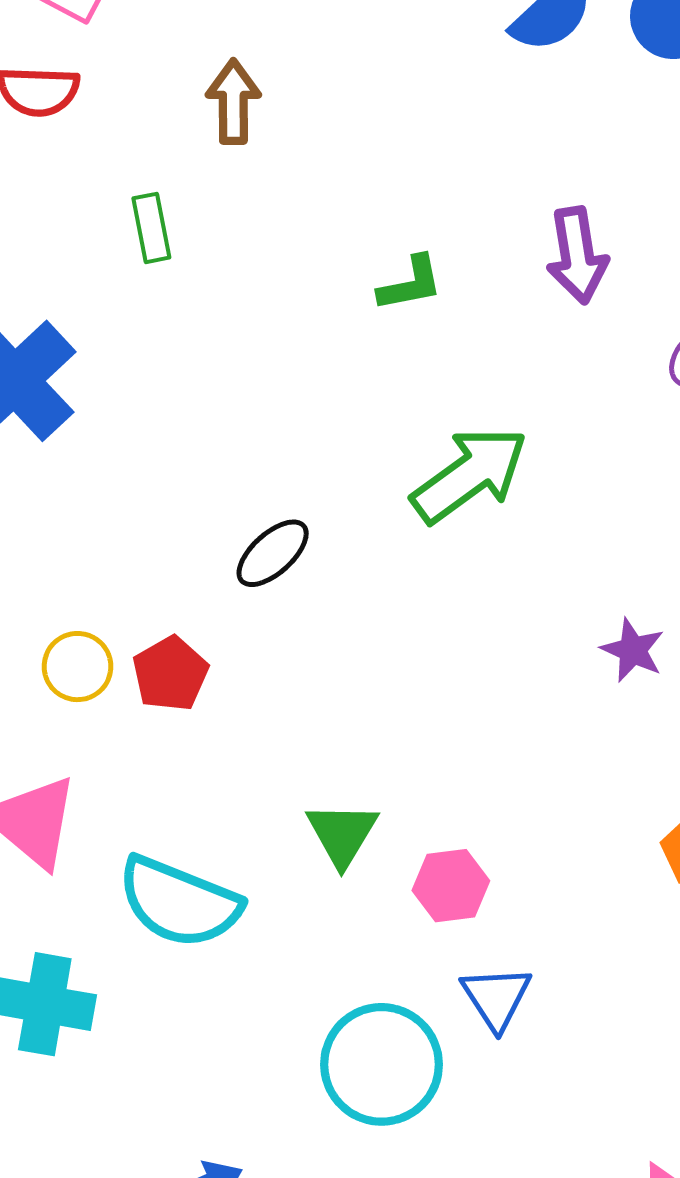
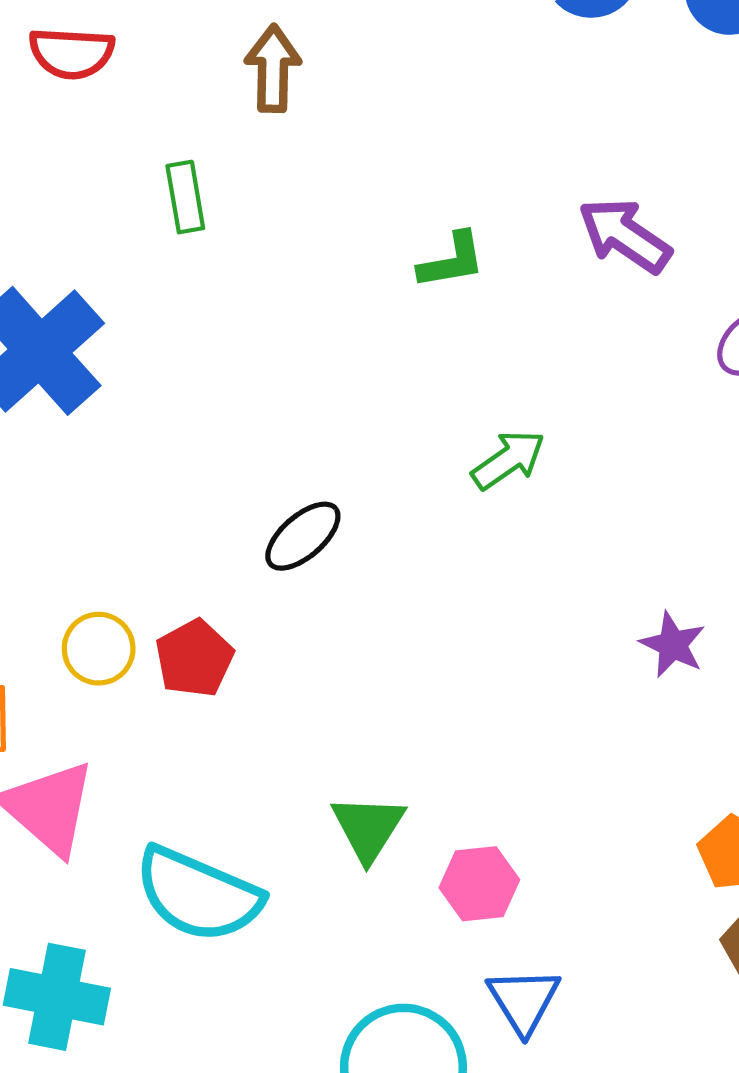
purple arrow: (577, 255) -> (625, 235), turned 132
green arrow: (470, 475) -> (508, 460), size x0.6

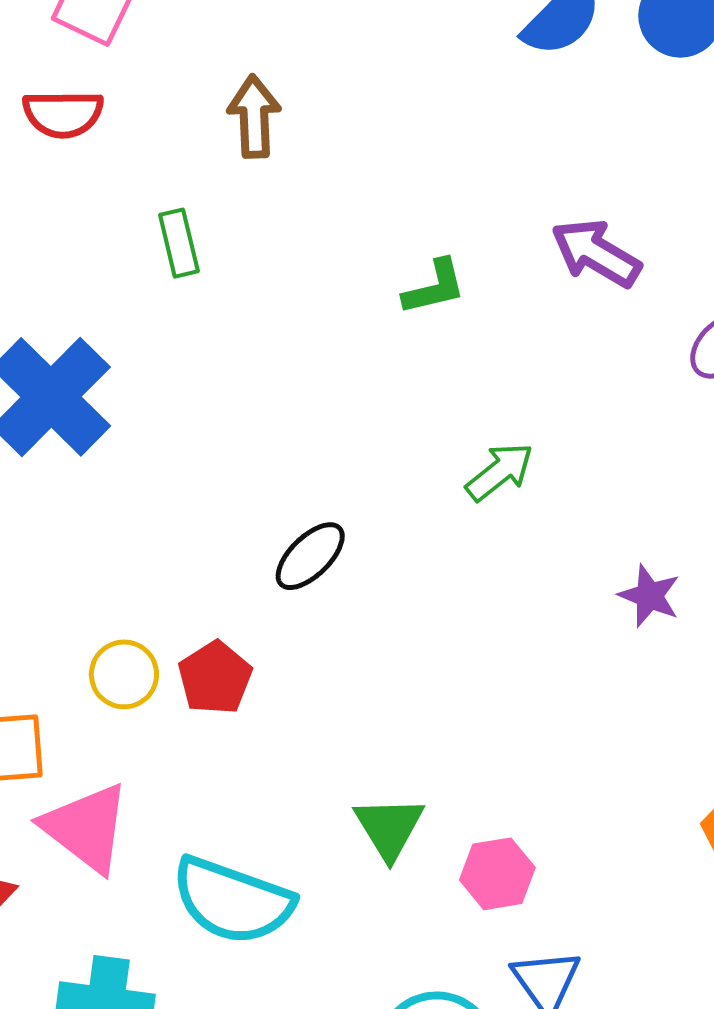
purple star: (673, 645) -> (649, 596), moved

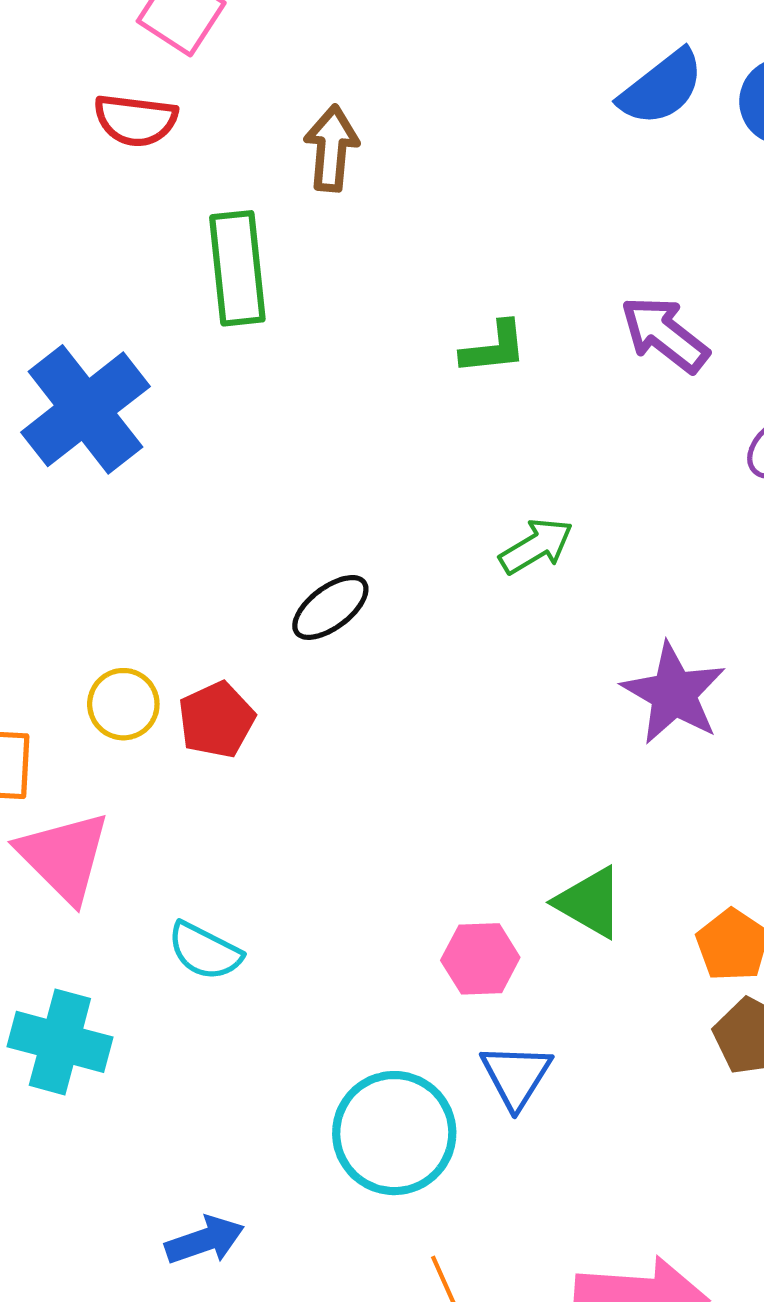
green rectangle: (179, 243) -> (237, 268), size x1.6
purple star: (649, 596) -> (674, 693), size x1.6
green triangle: (389, 828) -> (590, 902), moved, turned -36
cyan semicircle: (233, 901) -> (205, 951), size x0.6

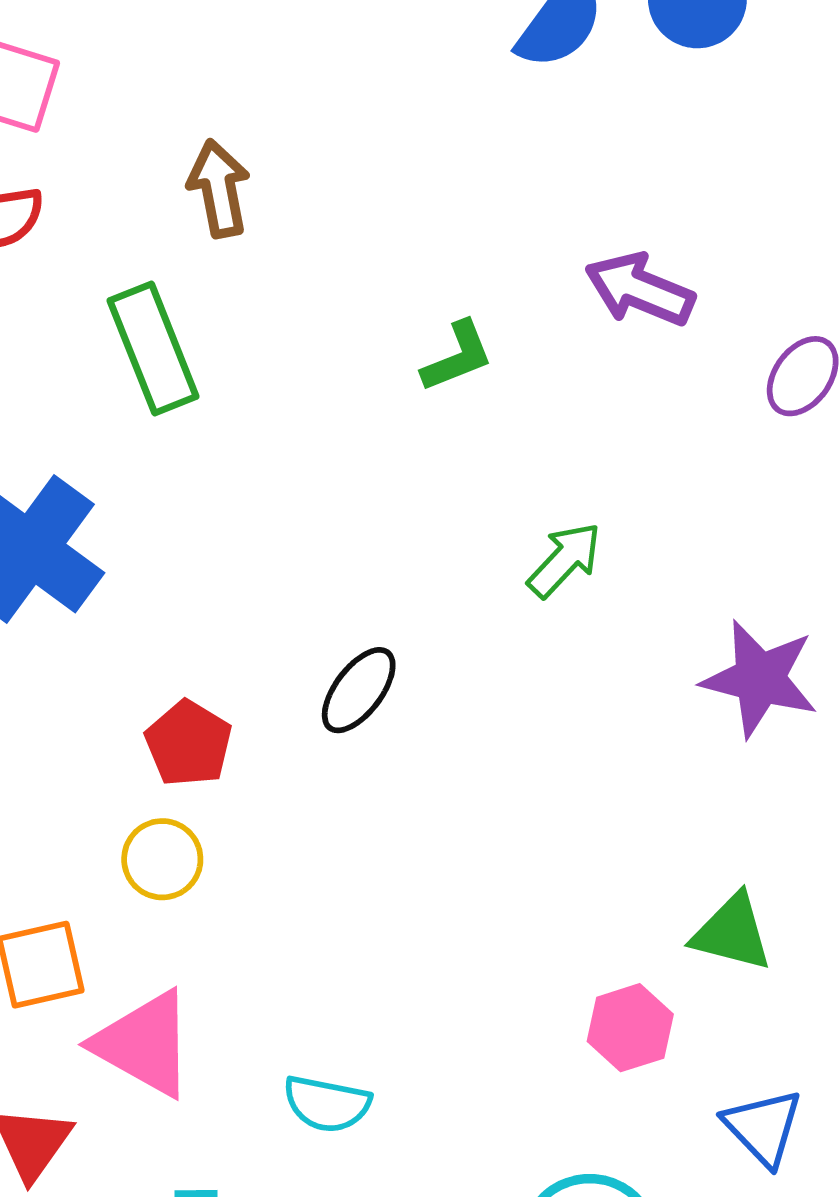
red pentagon: (216, 720) -> (189, 743), moved
blue triangle: (516, 1076) -> (763, 1127), moved

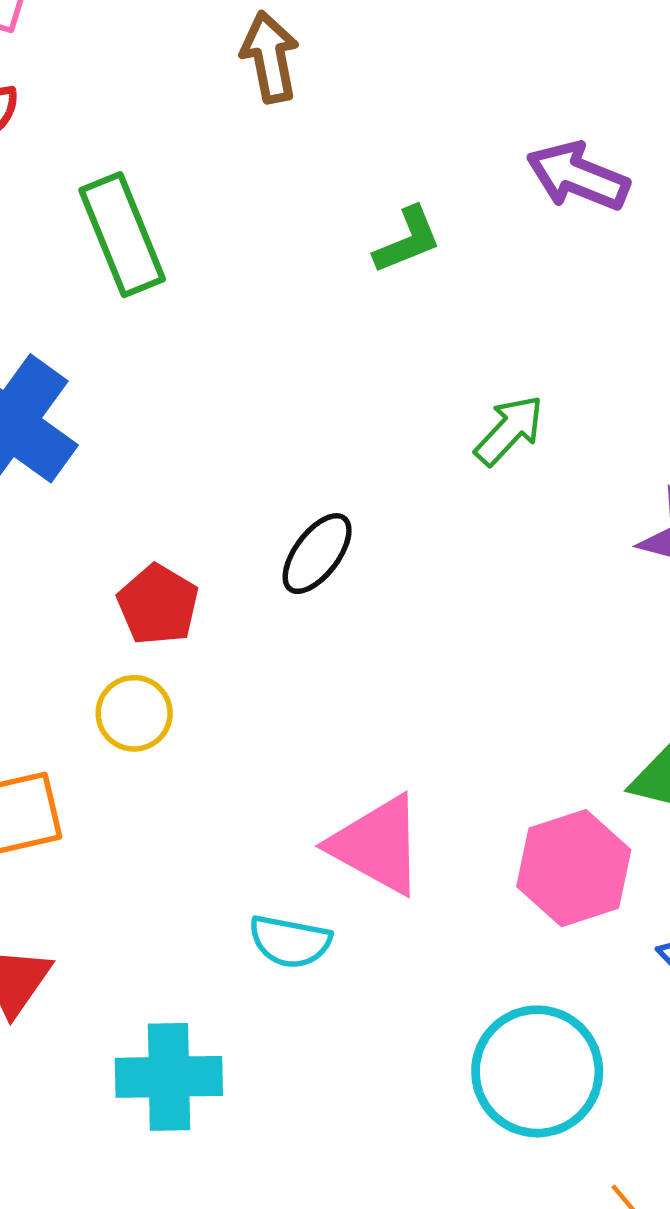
brown arrow: (219, 189) -> (270, 57), moved
pink hexagon: (630, 1028) -> (574, 868), size x1.4
pink triangle: (144, 1044) -> (377, 845), moved

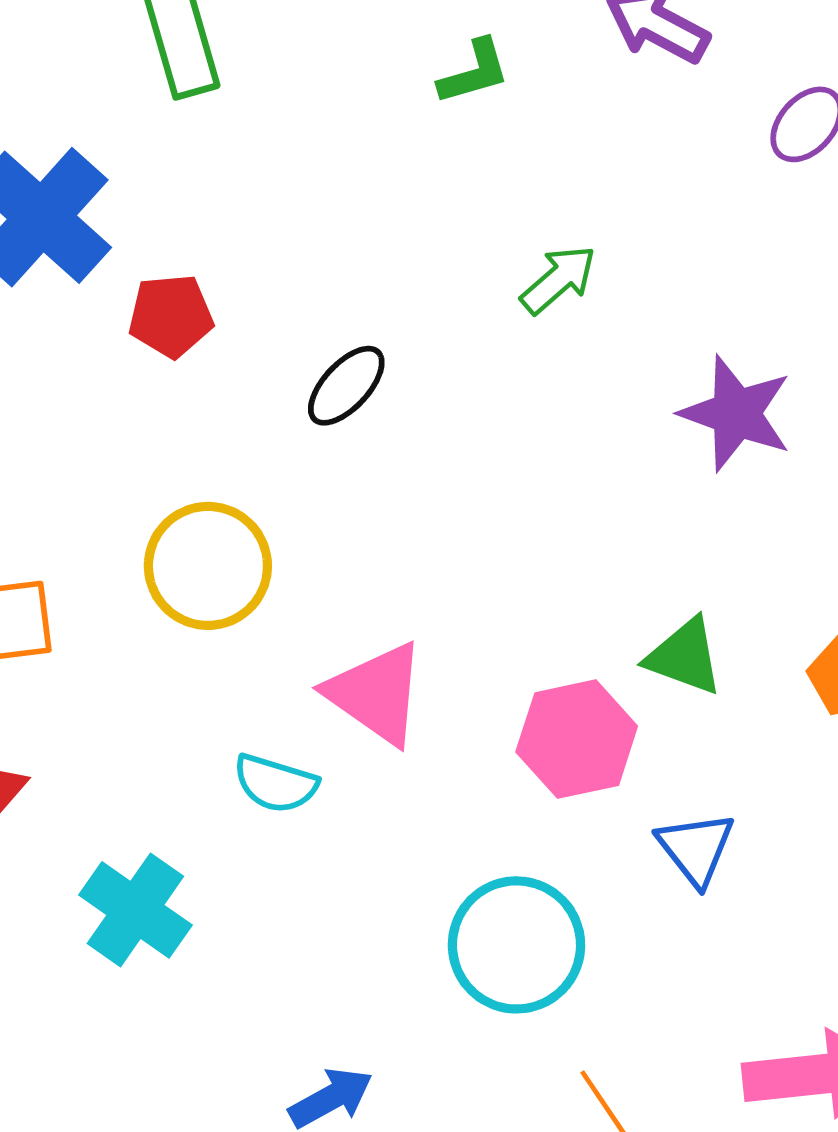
red pentagon: (158, 605) -> (171, 316), moved, turned 30
yellow circle: (134, 713) -> (208, 566), moved, size x1.6
cyan cross: (169, 1077) -> (135, 910), turned 30

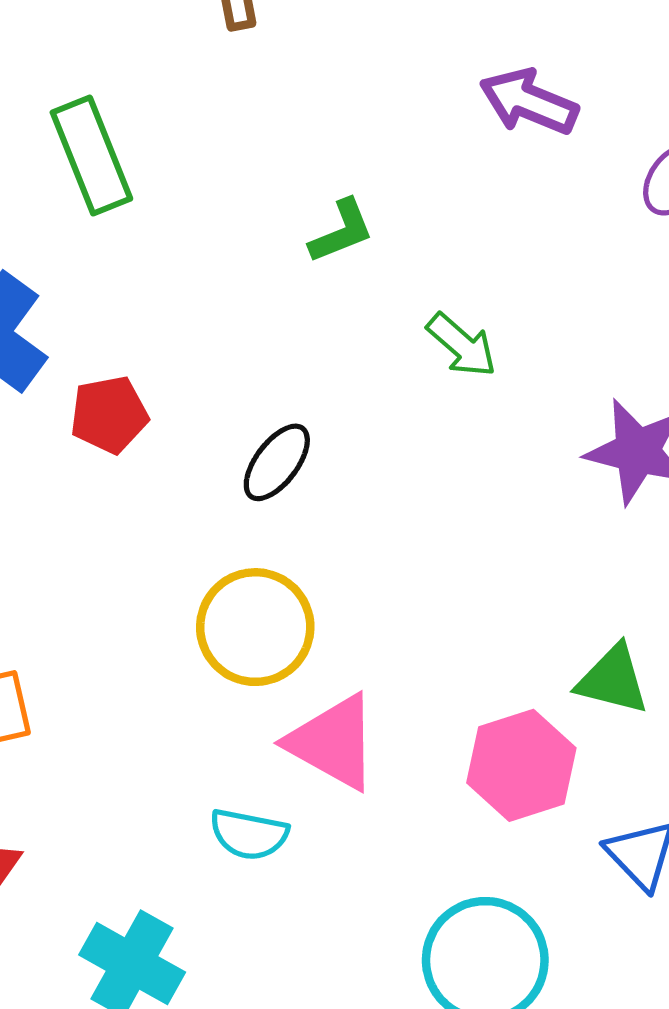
green L-shape: (474, 72) -> (341, 231), moved
green arrow: (558, 280) -> (462, 345), turned 88
yellow circle: (208, 566) -> (255, 627), moved

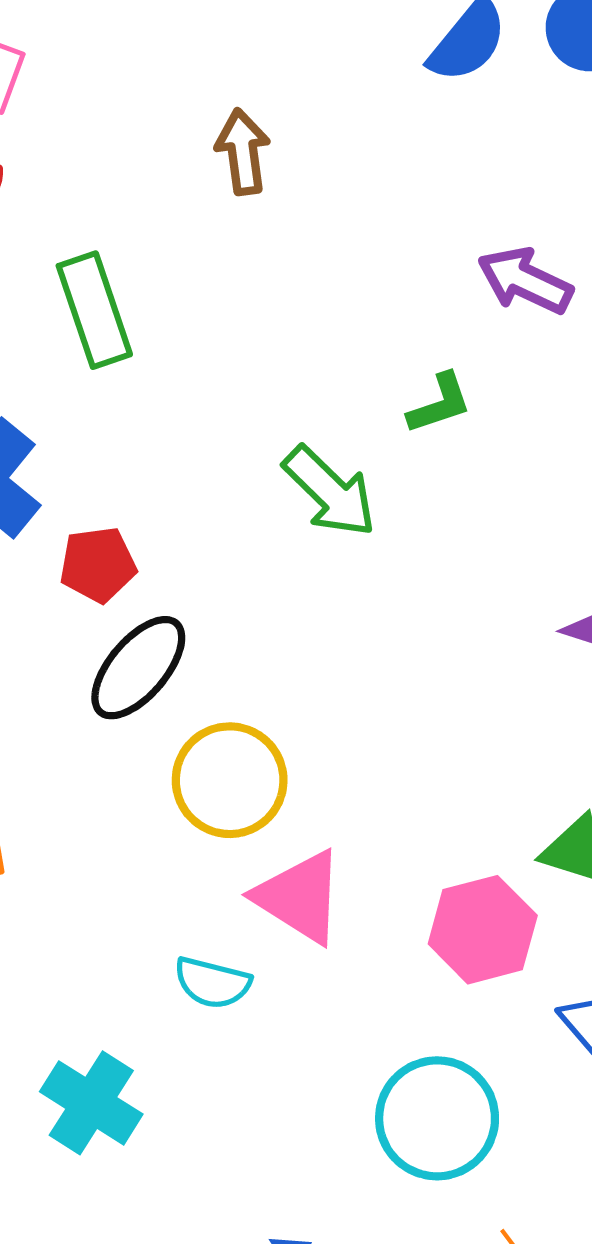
green L-shape: (341, 231) -> (440, 404), moved
green arrow: (462, 345) -> (330, 491), moved, size x1.4
black ellipse: (277, 462) -> (138, 668), moved, size x1.4

